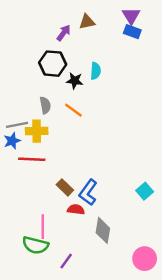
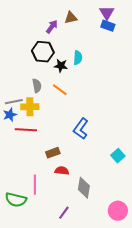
brown rectangle: (65, 187) -> (53, 153), turned -64
blue L-shape: (88, 192) -> (81, 129), moved
green semicircle: (35, 245) -> (16, 200), moved
purple line: (66, 261) -> (64, 213), moved

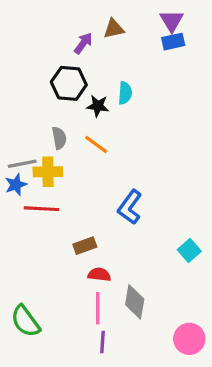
blue rectangle: (108, 26) -> (173, 42), turned -32
pink line: (35, 185) -> (98, 308), moved
green semicircle: (16, 200) -> (25, 321), turned 40
purple line: (64, 213) -> (103, 342), turned -32

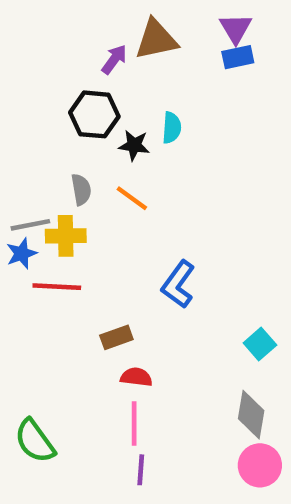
brown triangle: (114, 29) -> (156, 39), size x1.5
gray diamond: (135, 302) -> (251, 415), moved

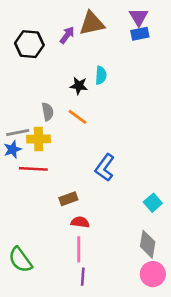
black hexagon: (94, 114) -> (29, 44), moved

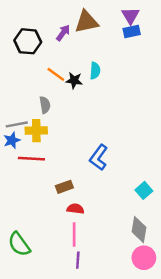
orange line: (77, 117) -> (56, 74), moved

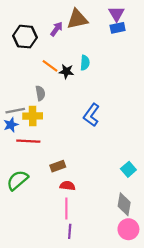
blue L-shape: (99, 157) -> (91, 115), moved
green semicircle: (19, 244) -> (17, 180), moved, turned 85

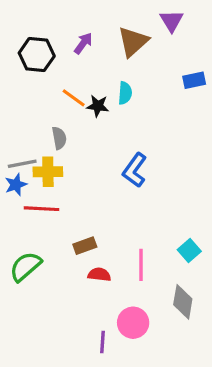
brown triangle: (77, 19) -> (133, 42), moved, turned -30
blue rectangle: (118, 28) -> (194, 80), moved
pink line: (66, 209) -> (141, 265), moved
pink circle: (128, 229) -> (133, 323), moved

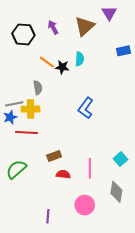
purple arrow: (83, 43) -> (53, 27), turned -64
purple line: (103, 342) -> (48, 216), moved

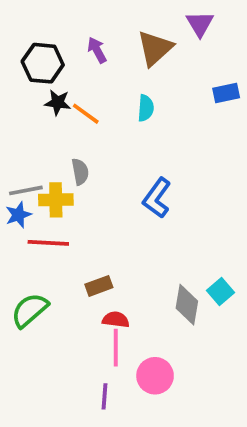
black star: (62, 67) -> (58, 102), moved
gray semicircle: (38, 88) -> (80, 172), moved
pink line: (90, 168) -> (116, 348), moved
gray diamond: (116, 192) -> (187, 305), moved
purple line: (48, 216) -> (104, 396), moved

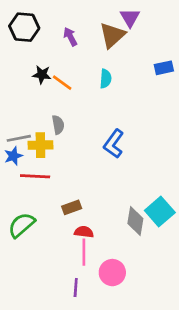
purple triangle: (200, 24) -> (130, 18), moved
black hexagon: (43, 63) -> (24, 27), moved
cyan square: (221, 292) -> (160, 212), size x1.5

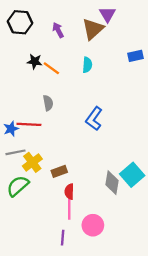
gray line: (19, 138) -> (16, 152), moved
yellow cross: (40, 145) -> (32, 162), moved, turned -36
red line: (35, 176) -> (29, 124), moved
red semicircle: (84, 232) -> (69, 192), turned -96

